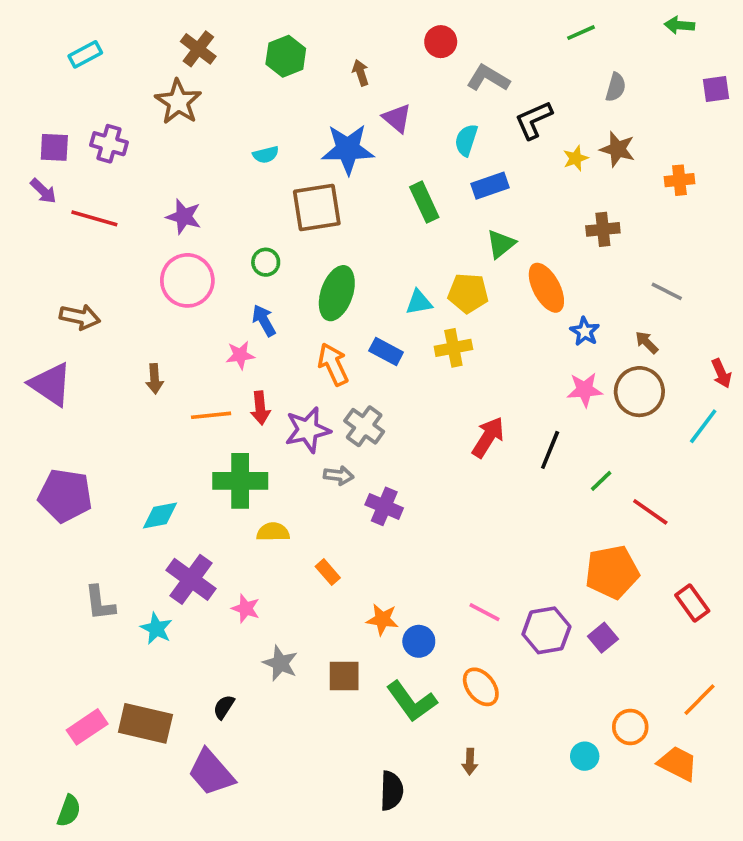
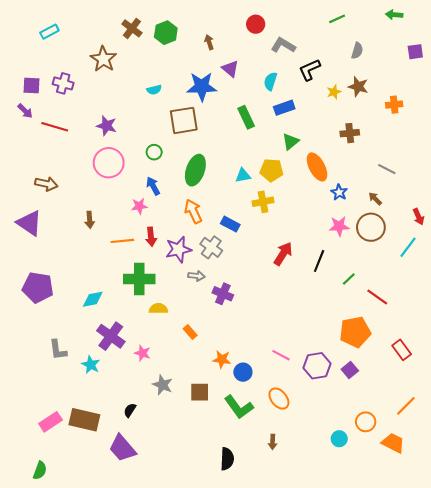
brown cross: (198, 49) -> (132, 28), moved
blue rectangle: (386, 351) -> (230, 224), moved

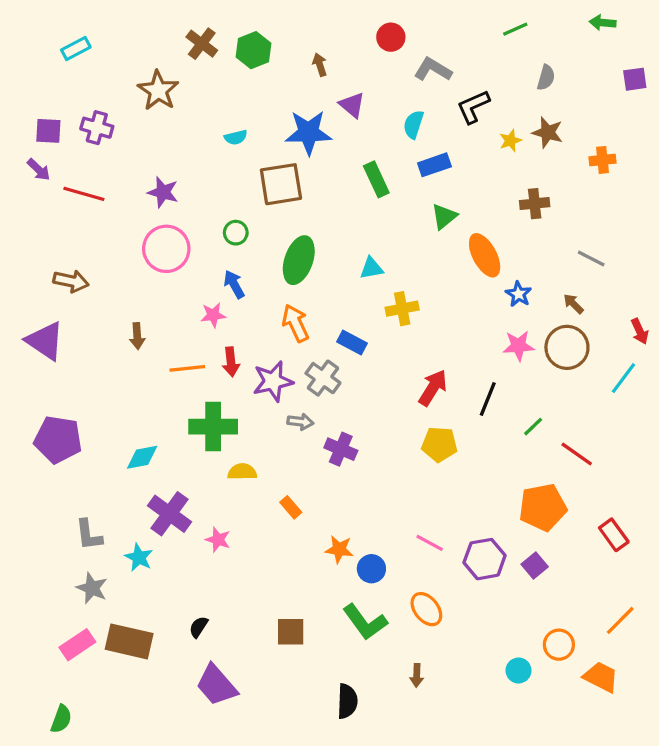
yellow pentagon: (272, 170) -> (439, 444), moved
gray star: (163, 385) -> (92, 588), moved
brown square: (200, 392) -> (291, 632), moved
purple trapezoid: (122, 448) -> (216, 685), moved

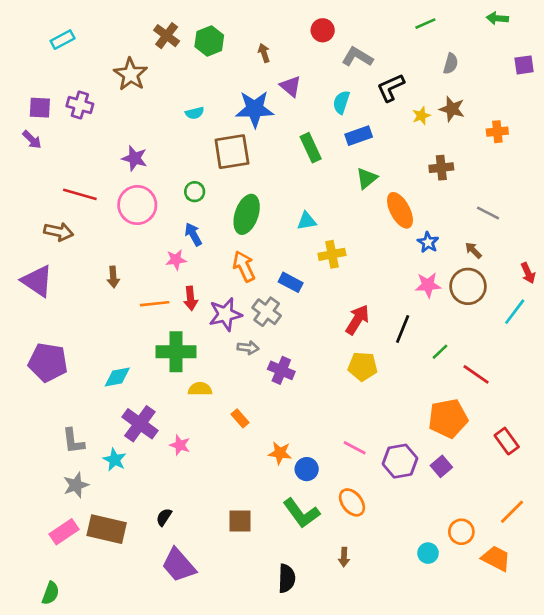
red line: (84, 194) -> (80, 194), moved
gray star: (92, 588) -> (76, 485), turned 30

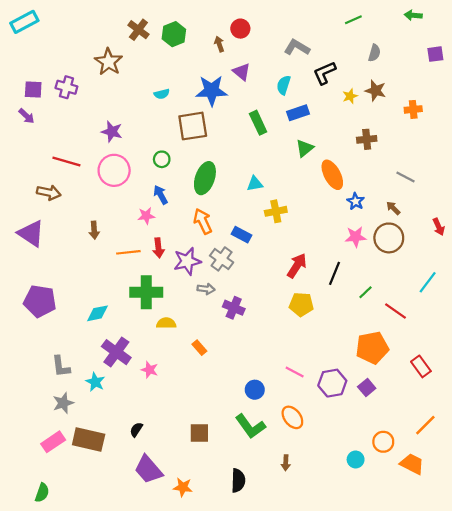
red circle: (323, 30) -> (240, 29), moved
cyan rectangle: (63, 40) -> (24, 22), moved, size x1.4
cyan line: (515, 312) -> (428, 282), moved
orange star: (280, 453) -> (183, 487), moved

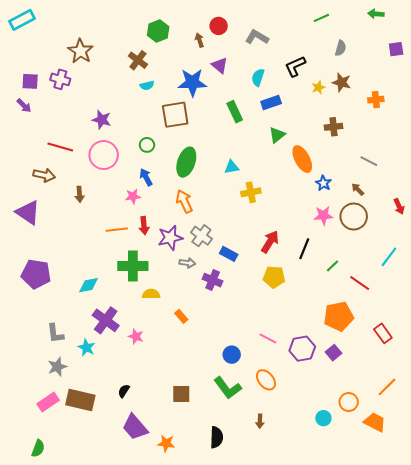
brown cross: (138, 30) -> (138, 60), moved
gray L-shape: (297, 47) -> (257, 37), moved
brown star: (109, 62) -> (80, 51), moved
brown arrow: (94, 230) -> (79, 194), moved
blue rectangle: (241, 235) -> (229, 254), moved

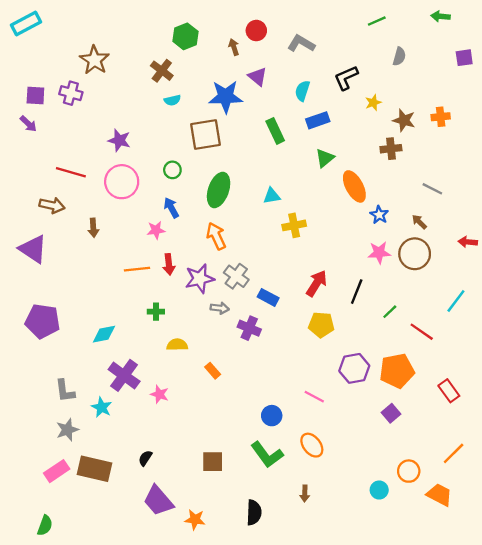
brown star: (342, 82) -> (404, 120), moved
red arrow: (399, 206) -> (468, 242), turned 119
green cross: (133, 266) -> (156, 312), size x0.5
purple hexagon: (302, 349) -> (354, 368), moved

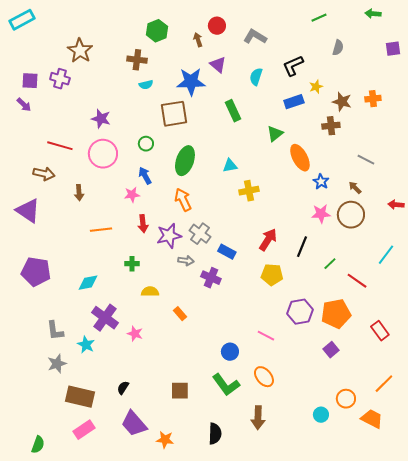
brown cross: (162, 71) -> (137, 60), turned -30
blue rectangle: (318, 120) -> (294, 102), moved
orange line: (137, 269) -> (101, 230), moved
pink rectangle: (57, 471) -> (84, 430), moved
brown arrow: (305, 494) -> (258, 418), size x1.6

